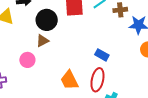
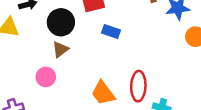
blue rectangle: (102, 55) -> (111, 32), moved

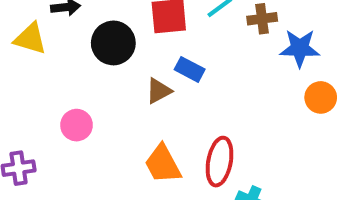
brown triangle: (60, 49) -> (159, 91), moved

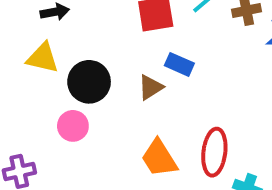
yellow triangle: (30, 39) -> (43, 58), moved
black circle: (113, 43) -> (89, 82), moved

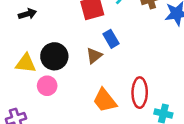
yellow triangle: (43, 58) -> (26, 63), moved
blue rectangle: (179, 64) -> (111, 39), turned 42

